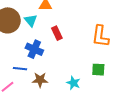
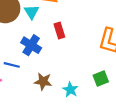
green square: (98, 70) -> (101, 78), turned -32
brown star: (40, 80) -> (43, 81), moved

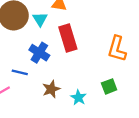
red rectangle: (59, 30) -> (68, 38), size x1.6
brown star: (43, 81) -> (51, 89), turned -30

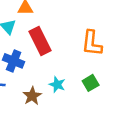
cyan star: (78, 97) -> (57, 85), moved

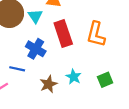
orange L-shape: (92, 43) -> (96, 34), moved

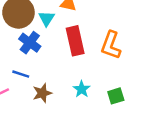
blue cross: (36, 49) -> (30, 43), moved
brown star: (49, 84) -> (42, 93), moved

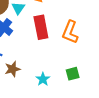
cyan star: (82, 89) -> (43, 79), moved

